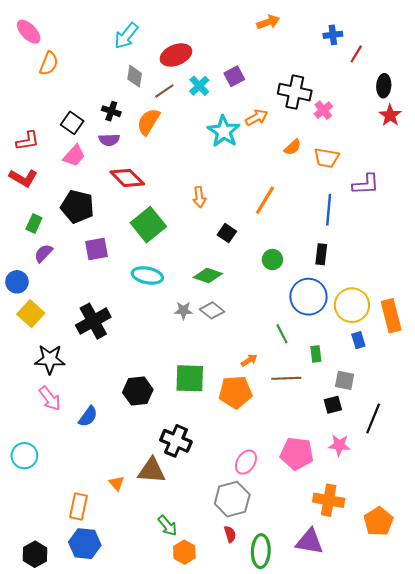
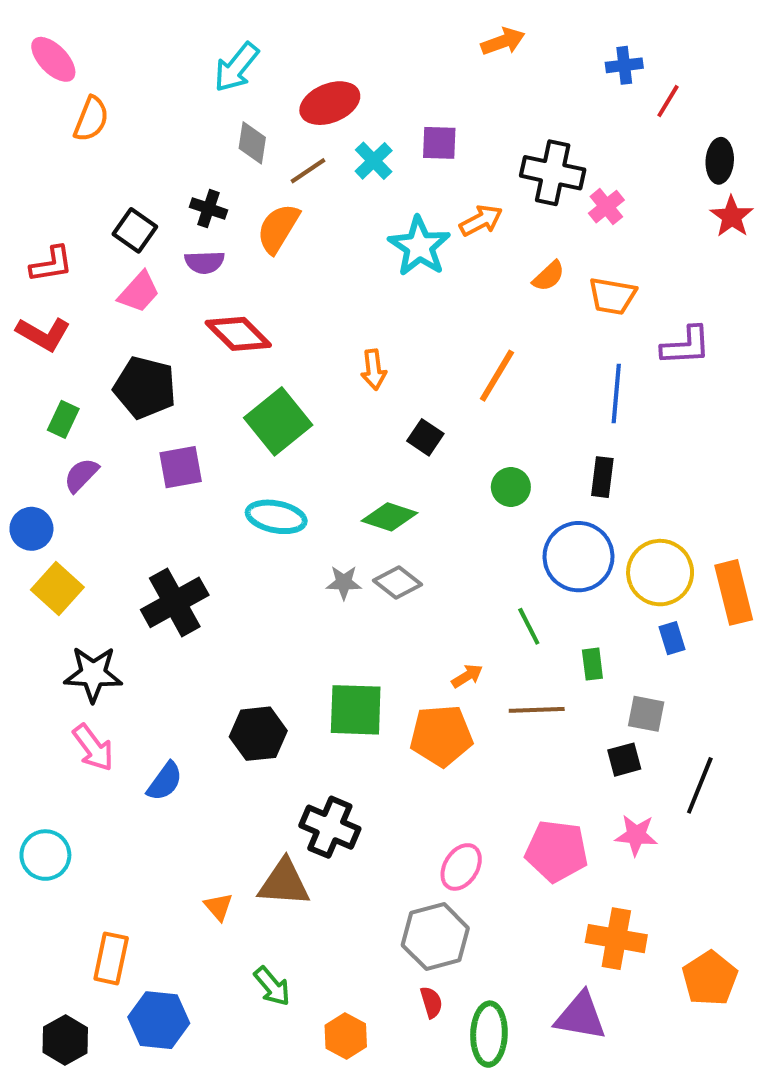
purple square: (234, 76) -> (439, 143), turned 30
orange rectangle: (78, 507) -> (111, 958), moved
green arrow: (167, 526) -> (272, 986), moved

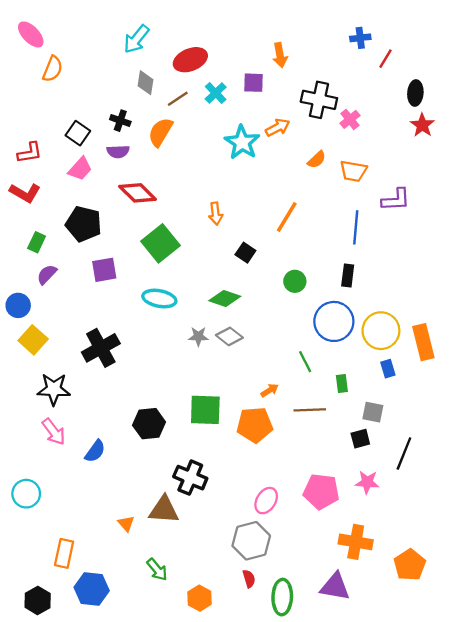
orange arrow: (503, 41) -> (280, 55), moved, turned 100

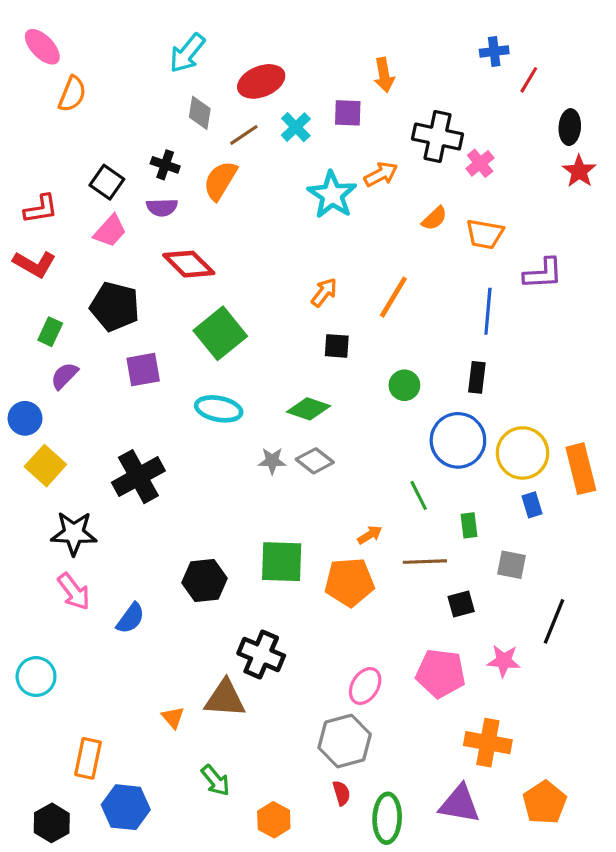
orange arrow: (216, 214) -> (324, 292), moved, turned -135
black square: (245, 253) -> (337, 346), turned -30
black square: (360, 439) -> (461, 604), moved
orange pentagon: (410, 565) -> (545, 802), moved

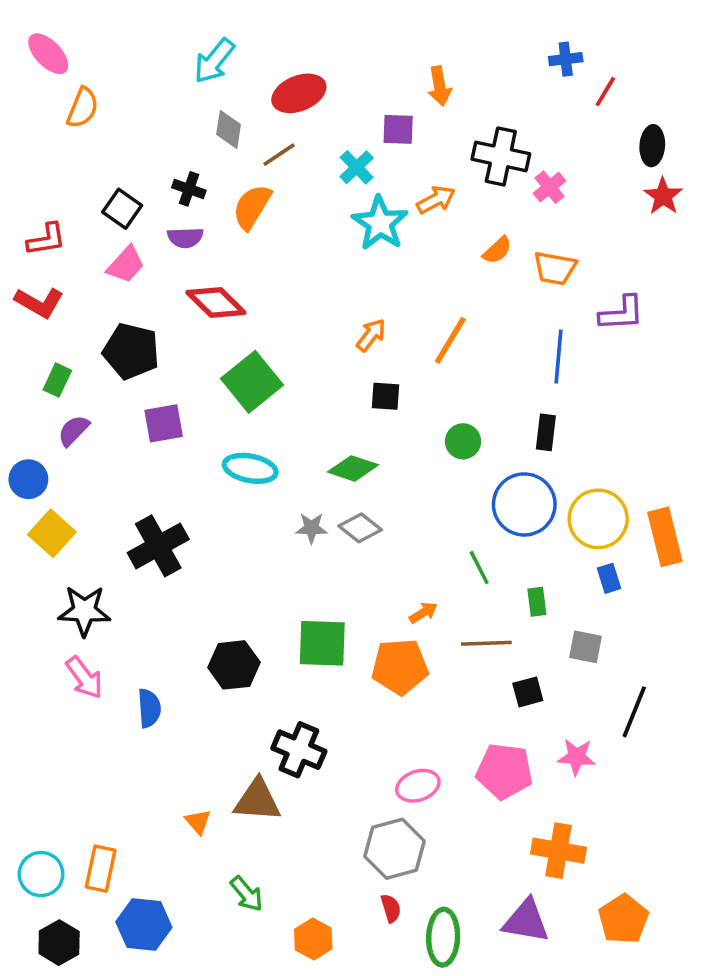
cyan cross: (296, 127) -> (357, 167), moved
blue semicircle: (131, 618) -> (149, 708), turned -40
cyan circle: (36, 677) -> (41, 874), moved
pink ellipse: (365, 686) -> (418, 786), turned 39

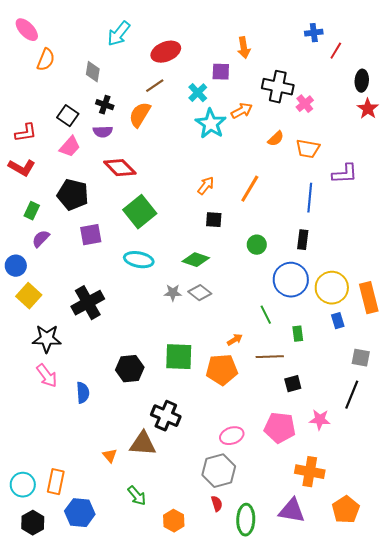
gray diamond: (229, 129) -> (93, 72), moved
gray square: (586, 647) -> (361, 358), moved

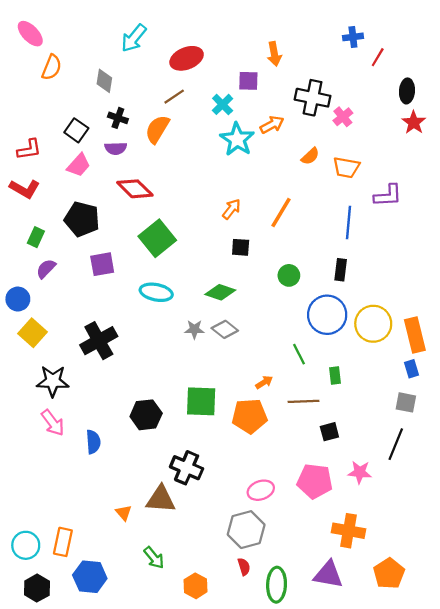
blue rectangle: (338, 321) -> (411, 369), moved

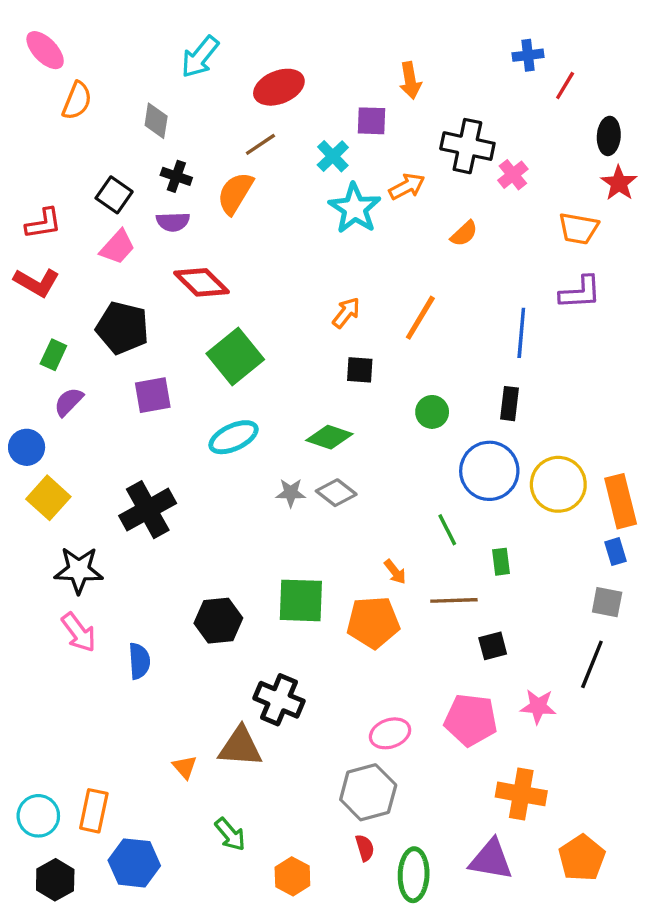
orange trapezoid: (346, 167) -> (578, 229), moved
cyan ellipse: (156, 292) -> (234, 437), turned -36
orange arrow: (264, 382) -> (395, 572), turned 84

